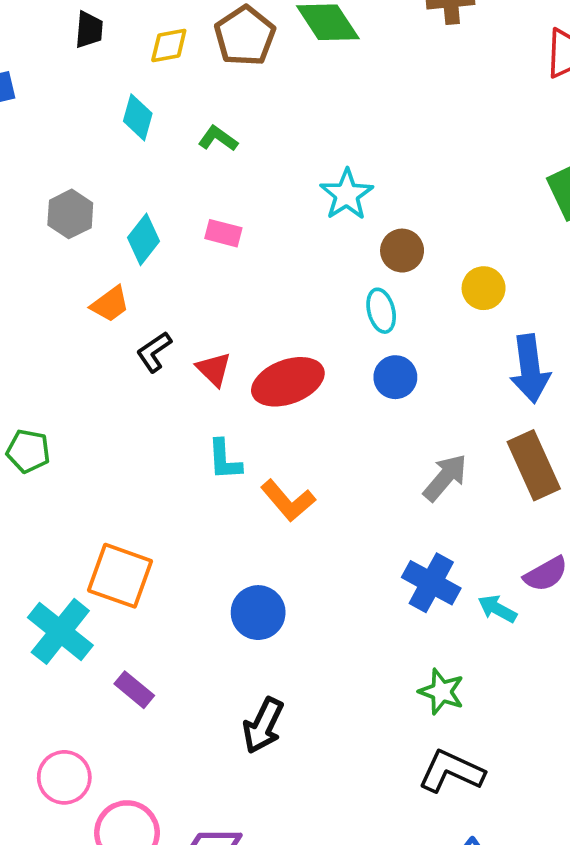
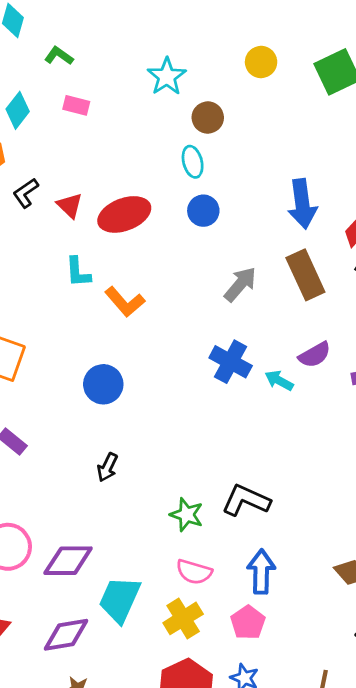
green L-shape: (218, 139) -> (59, 56), moved
yellow circle: (484, 288) -> (261, 62), moved
green star: (441, 692) -> (187, 515), moved
black arrow: (263, 725) -> (107, 467), size x0.7

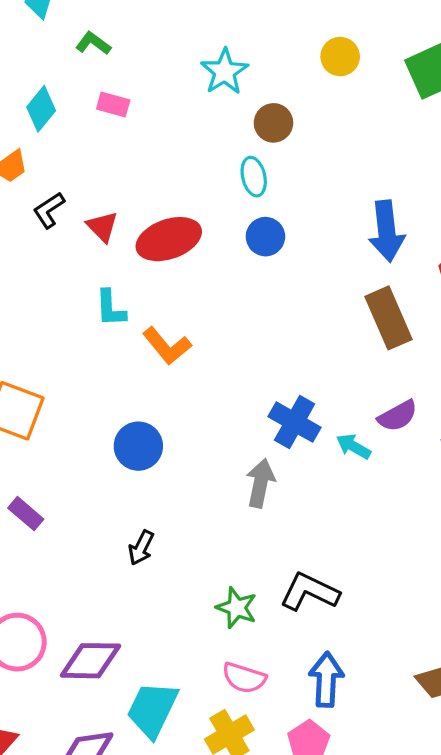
gray arrow: (240, 284) -> (260, 483), moved, turned -30

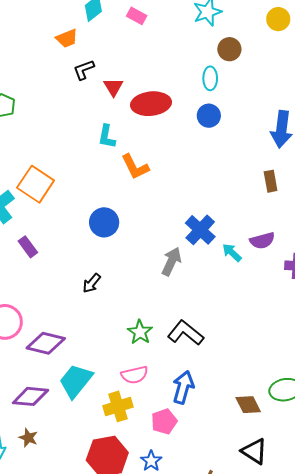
brown rectangle: (388, 318) -> (271, 181), size x0.6
pink semicircle: (244, 678) -> (135, 375), turned -44

